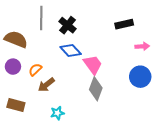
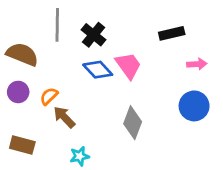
pink trapezoid: (93, 65) -> (128, 65), moved
brown arrow: (46, 85) -> (64, 117), turned 84

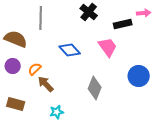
black cross: (94, 35) -> (89, 12), moved
pink arrow: (197, 64) -> (144, 13), moved
pink trapezoid: (128, 65) -> (108, 47), moved

